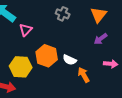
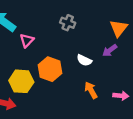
orange triangle: (99, 15) -> (119, 28), moved
white semicircle: (70, 60) -> (84, 60), moved
pink arrow: (111, 64) -> (121, 96), moved

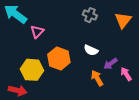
gray cross: (68, 23) -> (90, 15), moved
purple arrow: (110, 50) -> (111, 64), moved
pink arrow: (121, 96) -> (126, 74), moved, turned -128

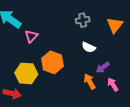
gray cross: (90, 15) -> (83, 20), turned -32
white semicircle: (91, 50) -> (89, 47), moved
pink arrow: (126, 74) -> (113, 85), moved

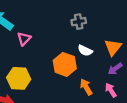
orange triangle: (115, 25) -> (113, 47), moved
orange hexagon: (52, 62) -> (65, 64), moved
purple arrow: (103, 67) -> (115, 69), moved

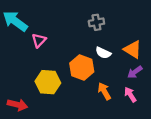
orange triangle: (113, 47) -> (133, 49), turned -36
yellow hexagon: (19, 78) -> (48, 82), moved

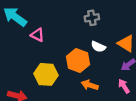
pink triangle: (39, 40) -> (37, 35), turned -48
orange arrow: (104, 91) -> (90, 85), moved, turned -42

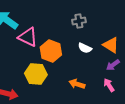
pink triangle: (37, 35) -> (28, 37), size x1.5
orange hexagon: (78, 61) -> (51, 51), moved

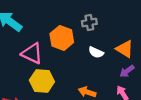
pink triangle: (28, 37) -> (32, 53), moved
orange hexagon: (51, 51) -> (62, 38), moved

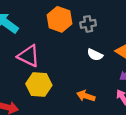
orange hexagon: (62, 38) -> (59, 19), moved

